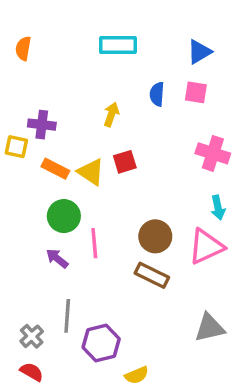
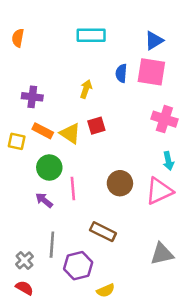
pink square: (196, 92) -> (151, 72), size x1.6
yellow square: (16, 147) -> (17, 141), moved
brown rectangle: (152, 275) -> (103, 232), moved

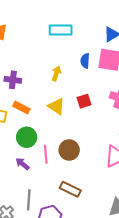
red square: (96, 126) -> (84, 101), moved
yellow triangle: (70, 133) -> (56, 106), moved
brown circle: (120, 183) -> (69, 150), moved

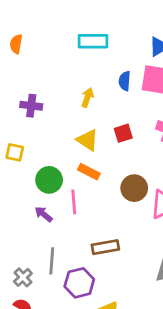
orange rectangle: (21, 108) -> (89, 172), moved
brown circle: (69, 150) -> (134, 188), moved
brown rectangle: (70, 189) -> (105, 247), turned -36

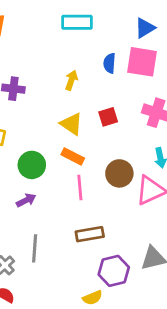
pink line: (74, 202) -> (80, 188), moved
purple arrow: (44, 214) -> (26, 200), turned 114
purple hexagon: (79, 283) -> (114, 271), moved

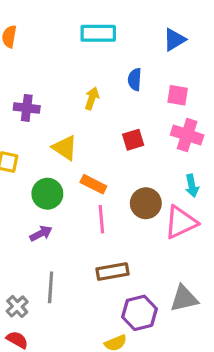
pink square: (142, 62) -> (178, 95), moved, size x0.6
yellow triangle: (71, 124) -> (65, 148), moved

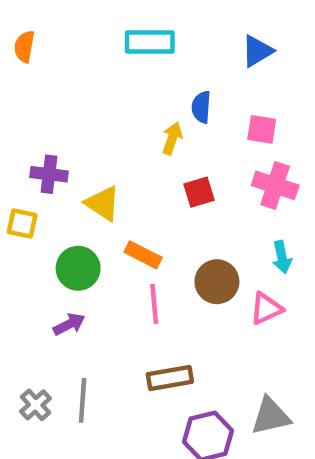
yellow arrow: (92, 98) -> (172, 138), moved
purple cross: (27, 108) -> (49, 174), moved
pink triangle: (181, 222) -> (266, 309), size x0.7
gray cross: (17, 306) -> (36, 405), moved

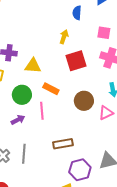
blue semicircle: (201, 107) -> (77, 13), moved
red square: (199, 192) -> (76, 61), size x1.5
yellow triangle: (103, 203) -> (33, 66), turned -30
pink line: (154, 304) -> (42, 111), moved

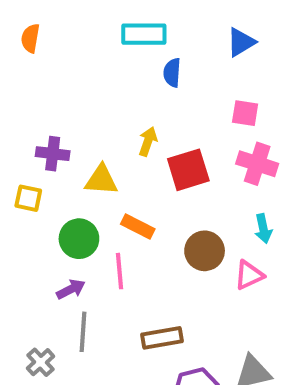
blue semicircle: (77, 13) -> (172, 73), moved
yellow arrow: (64, 37) -> (148, 141), moved
gray line: (24, 154) -> (83, 332), moved

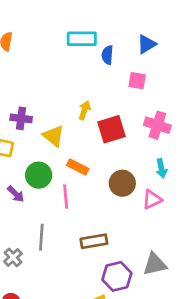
blue semicircle: (172, 73) -> (107, 55), moved
pink square: (245, 113) -> (137, 81), moved
yellow triangle: (101, 180) -> (53, 136), turned 35
purple arrow: (71, 289) -> (16, 194), moved, turned 72

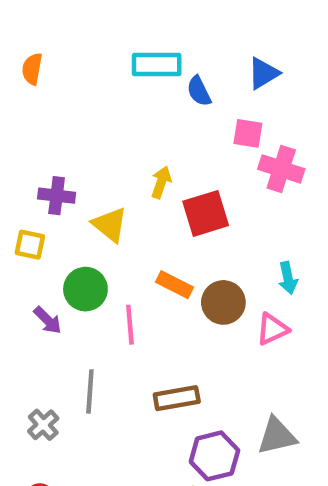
blue semicircle: (107, 55) -> (199, 91), turned -30
pink cross: (157, 125) -> (281, 169), moved
orange rectangle: (78, 167) -> (174, 285), moved

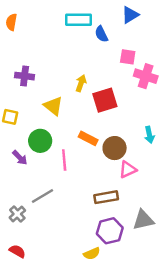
blue triangle: (263, 73) -> (130, 15), moved
purple cross: (57, 196) -> (25, 76), moved
pink triangle: (272, 329) -> (128, 170), moved
gray line: (90, 391) -> (43, 196), turned 55
brown rectangle: (177, 398) -> (106, 197), moved

